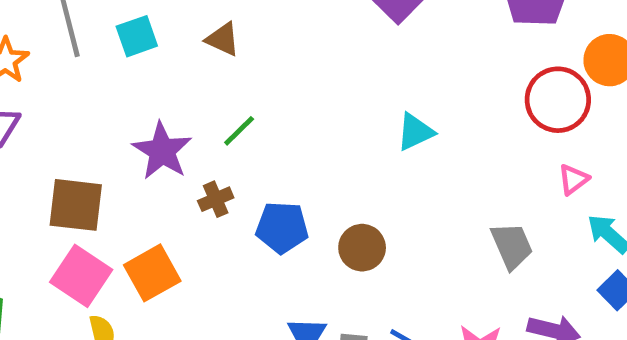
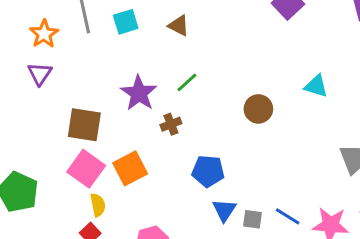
cyan triangle: (415, 132) -> (316, 86), moved, turned 40
blue pentagon: (282, 227) -> (208, 171), moved
brown circle: (362, 248) -> (258, 109), moved

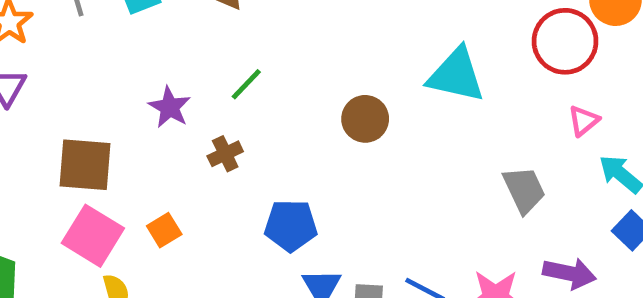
cyan triangle: (316, 86) -> (456, 75), size x1.5
purple star: (139, 93) -> (170, 107), size x0.7
orange square: (130, 168) -> (164, 230), size x0.6

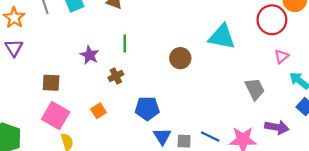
green line: (246, 84) -> (125, 44), turned -42
brown square: (85, 165) -> (51, 83), size x0.7
orange square: (164, 230) -> (98, 111), moved

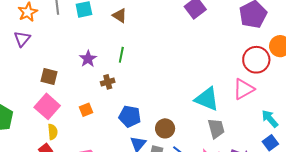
cyan triangle: (222, 37) -> (207, 99), moved
pink triangle: (281, 56) -> (244, 89), moved, size x1.6
brown circle: (180, 58) -> (165, 128), moved
gray trapezoid: (255, 89) -> (216, 128), moved

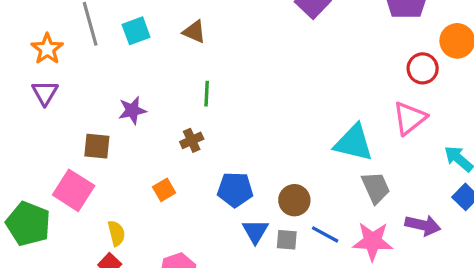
purple star: (88, 59) -> (132, 110), moved, turned 30
red circle: (256, 60) -> (423, 68), size x0.7
pink square: (47, 106) -> (74, 190), moved

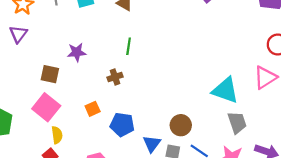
pink square: (74, 190) -> (46, 107), moved
blue pentagon: (235, 190) -> (122, 125), moved

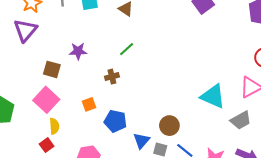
purple triangle: (18, 34) -> (25, 30), size x1.4
green line: (129, 46) -> (127, 49), turned 35
gray trapezoid: (237, 122) -> (241, 120), moved, turned 75

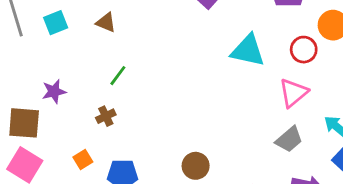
brown square: (52, 69) -> (24, 123), size x1.4
cyan triangle: (213, 96) -> (248, 51), moved

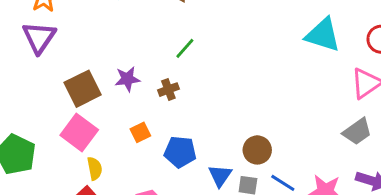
purple star: (54, 91) -> (127, 79), moved
brown square: (24, 123) -> (83, 89), turned -36

